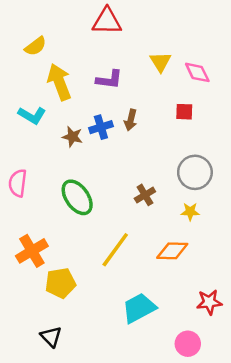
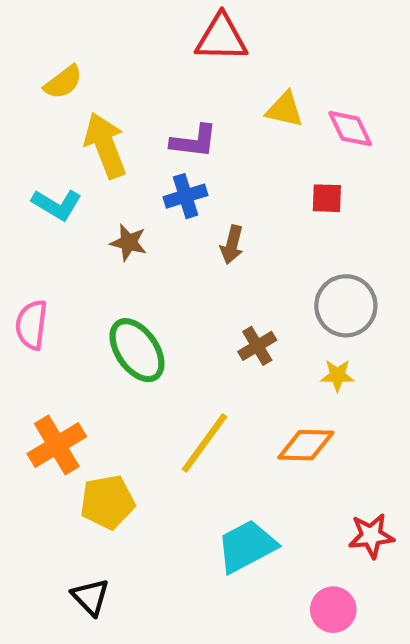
red triangle: (107, 21) -> (221, 38), moved
yellow triangle: (160, 62) -> (285, 110), turned -45
brown arrow: (131, 120) -> (232, 245), moved
blue cross: (101, 127) -> (186, 196), moved

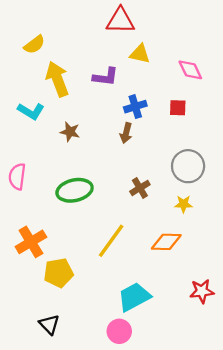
yellow triangle: (285, 110) -> (140, 54), moved
blue cross: (186, 196) -> (135, 107), moved
green ellipse: (137, 350) -> (75, 190), turned -68
pink circle: (333, 610) -> (119, 331), moved

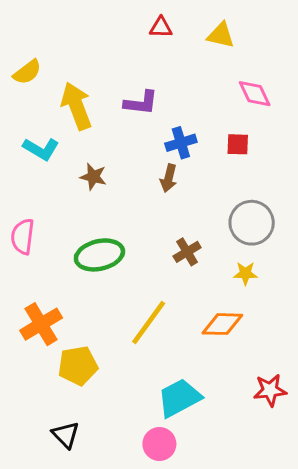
red triangle: (120, 21) -> (161, 28), size x0.6
yellow semicircle: (34, 45) -> (27, 72), moved
yellow triangle: (140, 54) -> (221, 35), moved

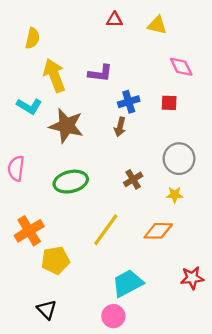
yellow semicircle: (27, 72) -> (32, 38), moved, turned -40
brown star: (93, 177) -> (66, 126), size x1.8

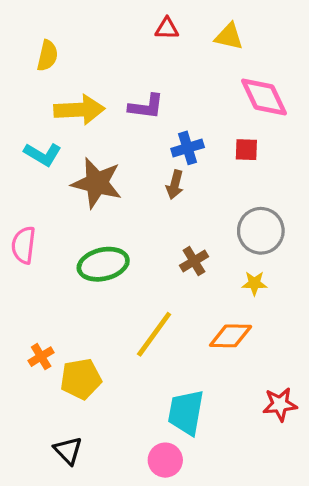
pink diamond: (181, 67) -> (264, 97), size x1.4
yellow arrow: (54, 75) -> (79, 110), turned 108
orange cross: (29, 231) -> (41, 357), moved, size x0.6
cyan trapezoid: (128, 283) -> (186, 412), turned -52

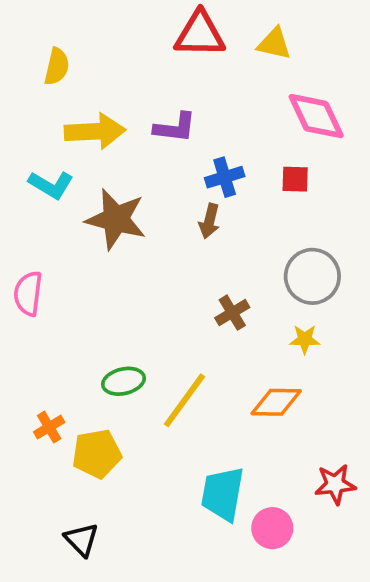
red triangle: (167, 29) -> (200, 34), size x1.8
green ellipse: (103, 264) -> (124, 381), moved, size x0.7
pink circle: (165, 460) -> (272, 528), moved

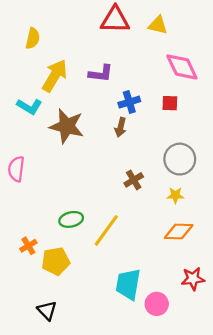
yellow arrow: (95, 131) -> (55, 76), turned -56
orange diamond: (276, 402) -> (179, 231), moved

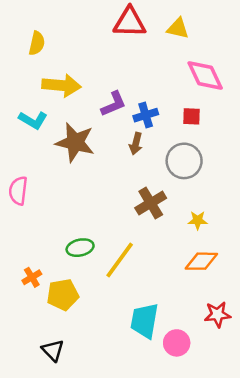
purple L-shape: (101, 73) -> (114, 104), moved, turned -30
yellow arrow: (55, 76) -> (62, 85), turned 64
gray circle: (180, 159) -> (184, 161), moved
brown cross: (134, 180) -> (151, 203), size x1.4

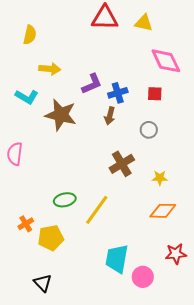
yellow arrow: (62, 85) -> (50, 69), size x0.7
gray circle: (184, 161) -> (149, 130), size x0.6

